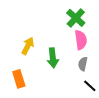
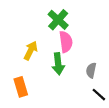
green cross: (76, 18) -> (58, 20), moved
pink semicircle: (81, 40) -> (66, 42), moved

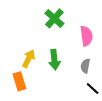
pink semicircle: (66, 42) -> (86, 36), moved
yellow arrow: (31, 51) -> (29, 59), moved

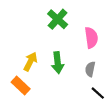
orange rectangle: (19, 81) -> (21, 85), turned -30

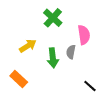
yellow arrow: (30, 62) -> (28, 46), moved, turned 30
gray semicircle: (90, 69) -> (71, 52), moved

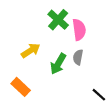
pink semicircle: (84, 35) -> (79, 30), moved
green arrow: (53, 58) -> (58, 64), turned 36

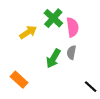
yellow arrow: (31, 51) -> (28, 32), moved

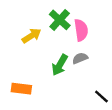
gray semicircle: (71, 52) -> (80, 58), turned 56
orange rectangle: (19, 80) -> (21, 89), turned -36

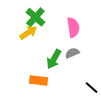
green cross: (60, 20) -> (35, 17), moved
orange rectangle: (21, 89) -> (39, 81), moved

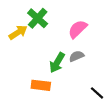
pink semicircle: (73, 27) -> (78, 29), turned -126
yellow arrow: (28, 33) -> (18, 32), moved

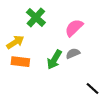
yellow arrow: (18, 32) -> (15, 42), moved
orange rectangle: (41, 85) -> (20, 62), moved

